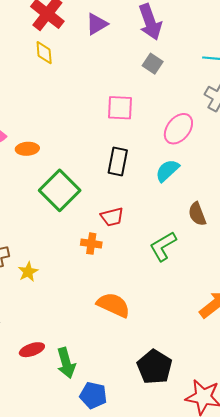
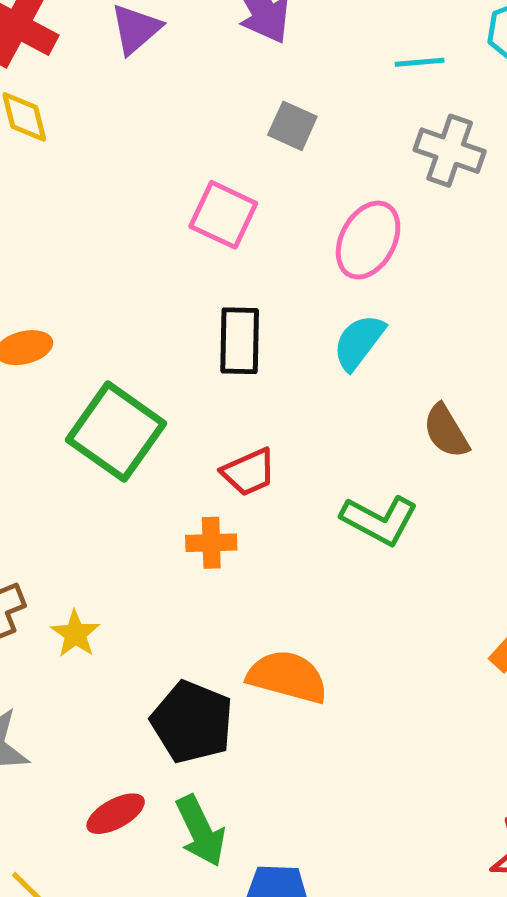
gray square: (153, 64) -> (292, 126), moved
pink square: (120, 108) -> (223, 215), turned 32
green L-shape: (163, 246) -> (379, 520), turned -112
black pentagon: (155, 367) -> (192, 722), moved

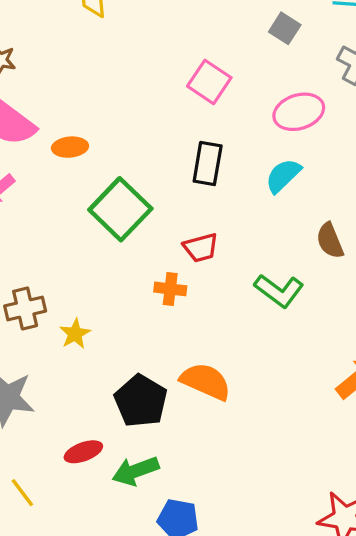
gray square: (292, 126) -> (285, 28), moved
pink ellipse: (368, 240) -> (299, 112), turned 36
green arrow: (201, 831) -> (136, 471), turned 87

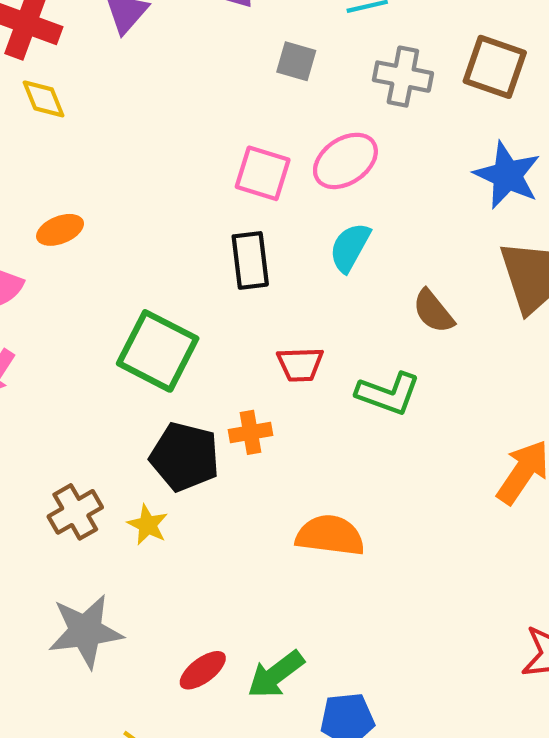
pink square: (209, 82) -> (263, 173), moved
orange ellipse: (70, 147) -> (60, 230), moved
red trapezoid: (201, 248) -> (300, 364), moved, turned 30
black pentagon: (141, 401) -> (185, 457), moved

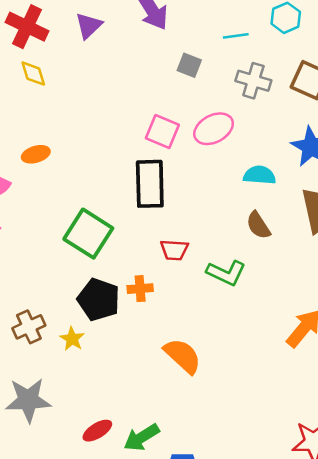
cyan semicircle: (350, 247) -> (260, 175), moved, turned 60
black rectangle: (250, 260) -> (150, 184), size x1.4
orange semicircle: (330, 535) -> (183, 356), turned 30

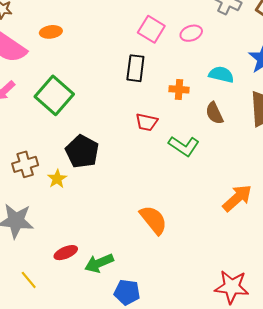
pink ellipse: (214, 129) -> (191, 33), size x0.7
black rectangle: (150, 184) -> (135, 68), size x0.7
green square: (88, 234) -> (54, 95), moved
orange cross: (140, 289) -> (179, 89), moved
orange semicircle: (183, 356) -> (153, 220), moved

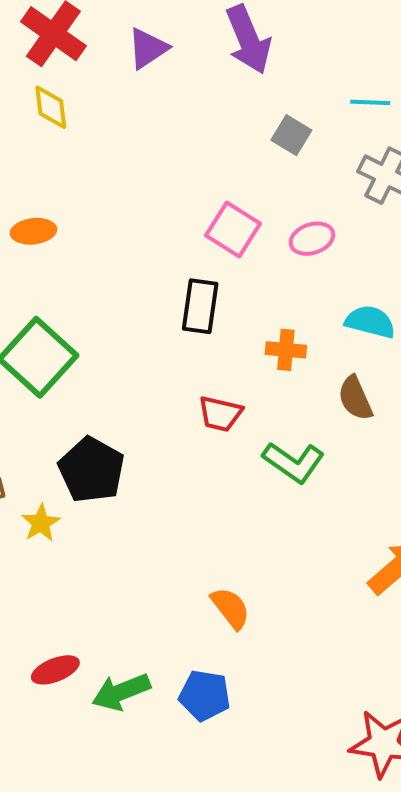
orange semicircle: (153, 220) -> (230, 608), size x0.7
blue pentagon: (127, 292) -> (205, 695), moved

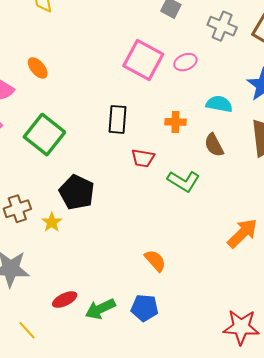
pink square: (233, 229) -> (143, 60), size x1.4
orange ellipse: (33, 231) -> (38, 68), turned 60
black rectangle: (200, 306) -> (118, 119), moved

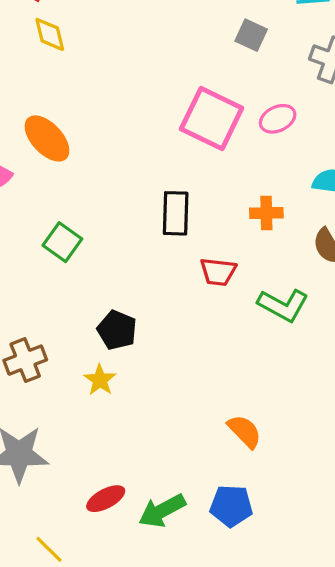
orange ellipse: (38, 68) -> (47, 138), size x1.4
green square: (44, 135) -> (62, 242), size x0.6
black pentagon: (77, 192) -> (117, 330), size x0.7
yellow star: (52, 222) -> (100, 380), moved

